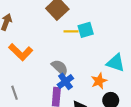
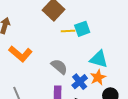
cyan triangle: (116, 63) -> (99, 59), moved
blue cross: (65, 81) -> (80, 82), moved

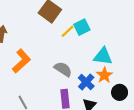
yellow line: (68, 31) -> (67, 31), turned -32
orange L-shape: (20, 54) -> (21, 61), turned -75

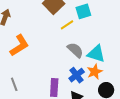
cyan square: (82, 27) -> (83, 11), moved
gray semicircle: (63, 69) -> (75, 50), moved

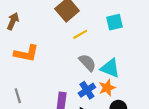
cyan square: (83, 11) -> (115, 22), moved
orange L-shape: (19, 45) -> (26, 53), turned 40

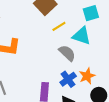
cyan triangle: (110, 68) -> (82, 36), moved

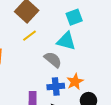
yellow line: (59, 26) -> (30, 36), moved
blue cross: (68, 79) -> (56, 86), turned 35

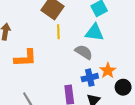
yellow line: (30, 36) -> (58, 32), turned -48

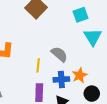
yellow line: (58, 32) -> (38, 65), moved
cyan triangle: (94, 32) -> (93, 37), moved, turned 42

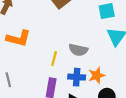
gray semicircle: (59, 54) -> (78, 50), turned 144

